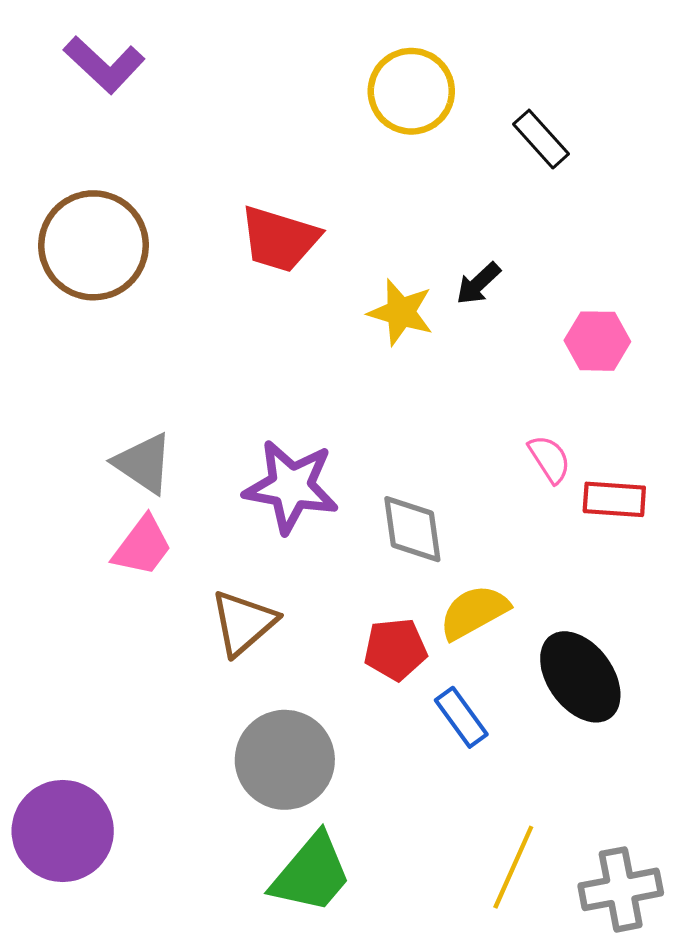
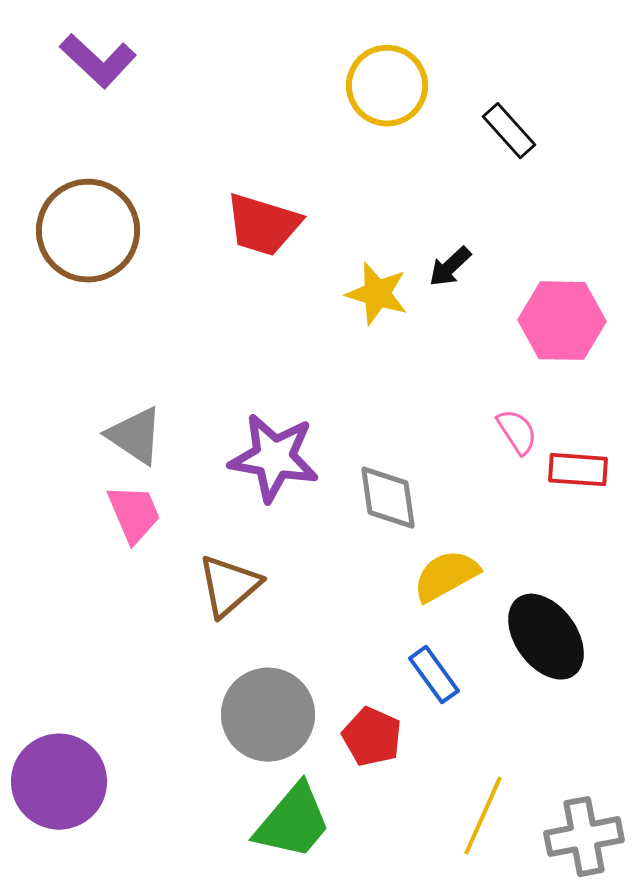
pink hexagon: (597, 341) -> (562, 321), size x1.4
pink trapezoid: (142, 546) -> (134, 514), turned -60
red pentagon: (395, 649) -> (372, 737), moved, turned 30

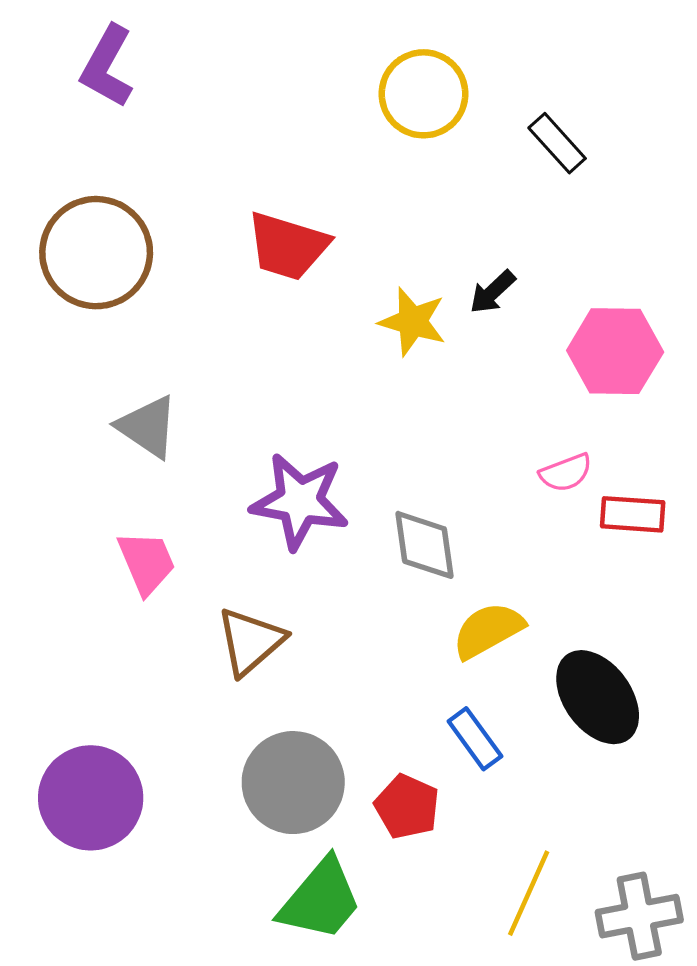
purple L-shape: (98, 61) -> (107, 66), turned 76
pink semicircle: (517, 432) -> (566, 473), turned 102
gray triangle: (135, 436) -> (148, 427), moved
purple circle: (59, 782) -> (91, 798), moved

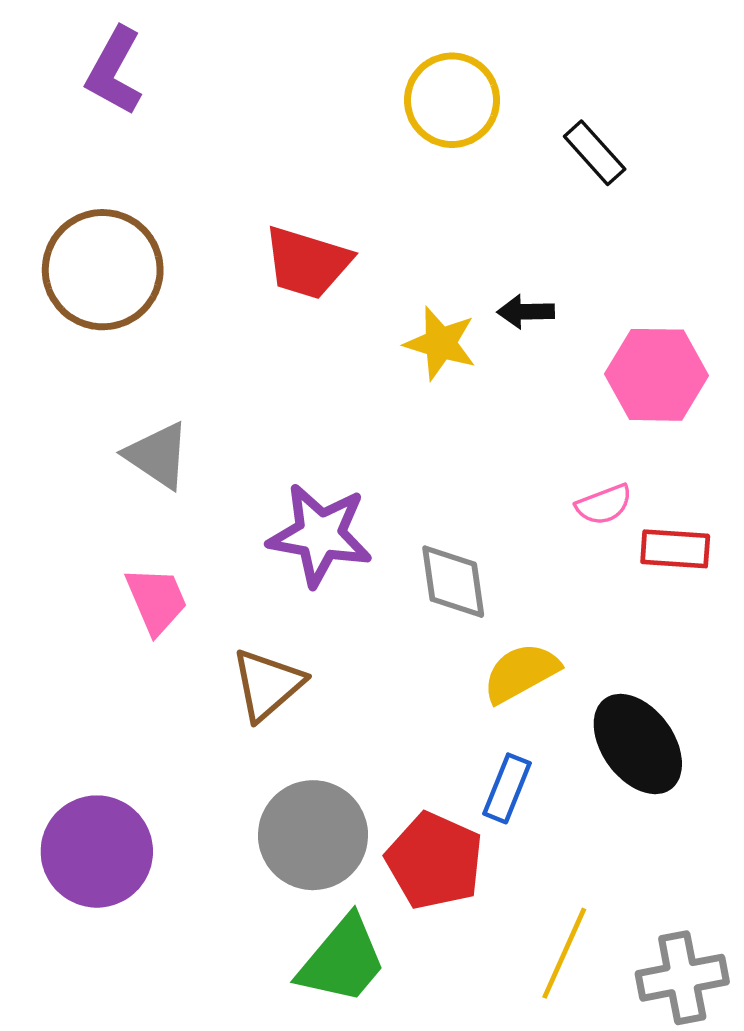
black arrow: (492, 292) -> (526, 312), turned 42
blue rectangle: (475, 739) -> (507, 788), turned 58
red pentagon: (407, 807) -> (435, 861), size x1.4

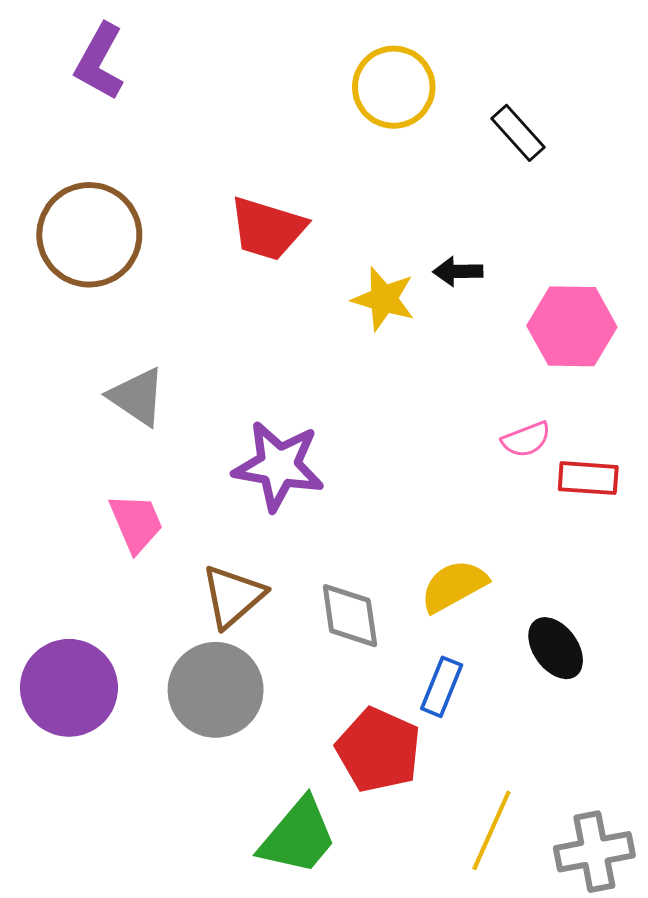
gray diamond: (453, 582) -> (350, 616), moved
black ellipse: (638, 744) -> (556, 648), size x0.7
gray circle: (313, 835) -> (216, 690), moved
purple circle: (97, 852) -> (69, 688), moved

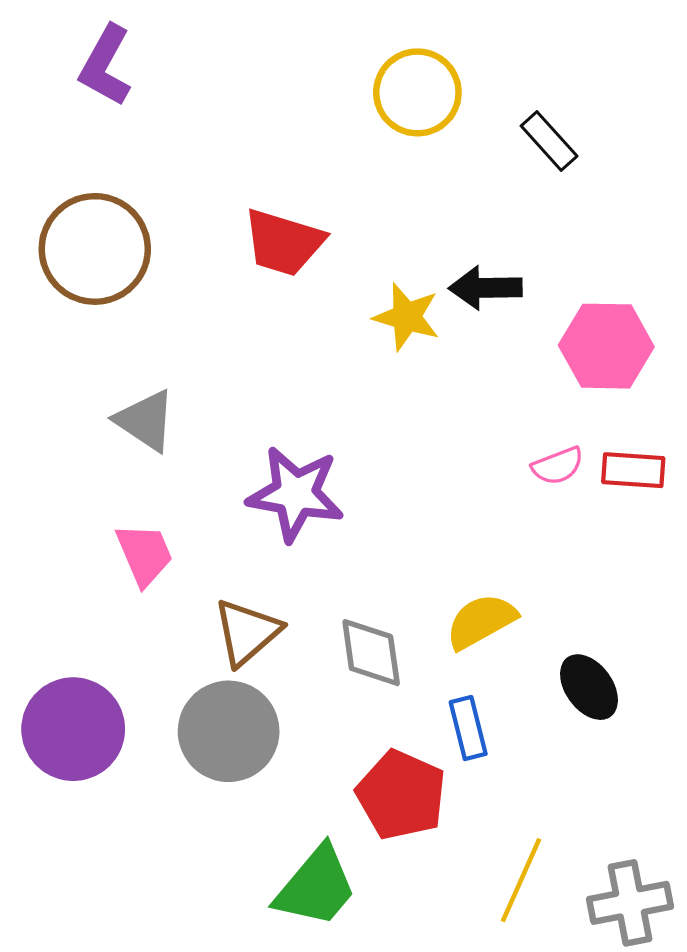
black arrow: (458, 271) -> (485, 288), size x1.4
red rectangle: (588, 478) -> (633, 470), moved
blue rectangle: (442, 687) -> (468, 728), turned -36

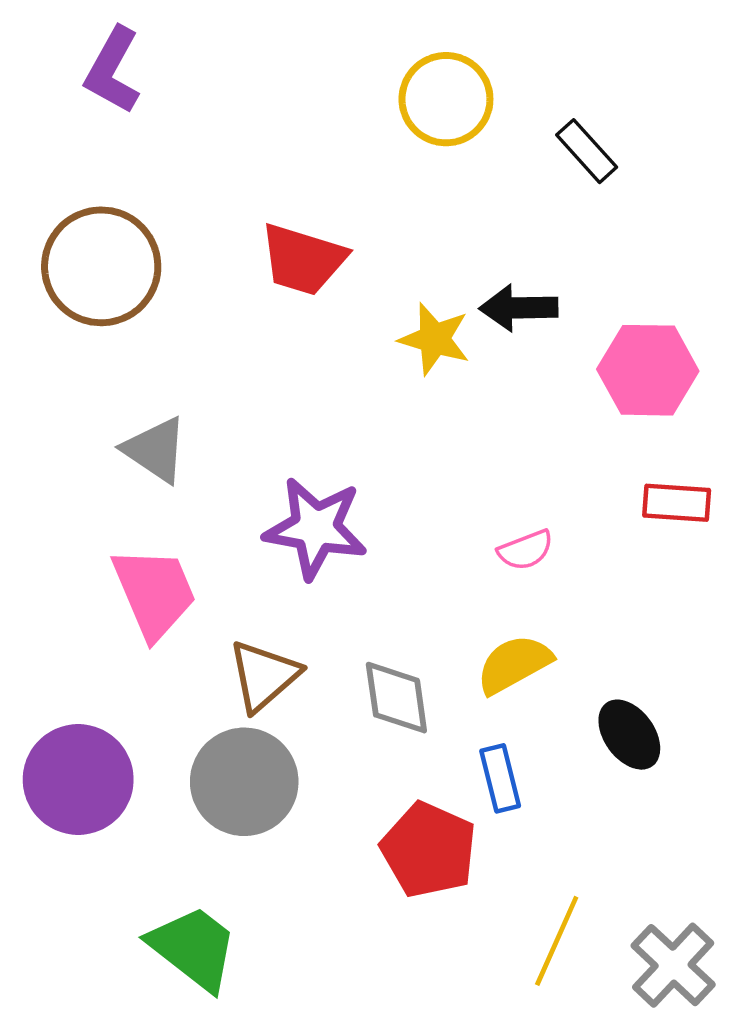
pink semicircle: (558, 466) -> (526, 550), moved
pink trapezoid: (144, 554) -> (154, 593), size x1.4
green trapezoid: (316, 887) -> (193, 948), moved, turned -92
gray cross: (630, 903) -> (673, 965), turned -36

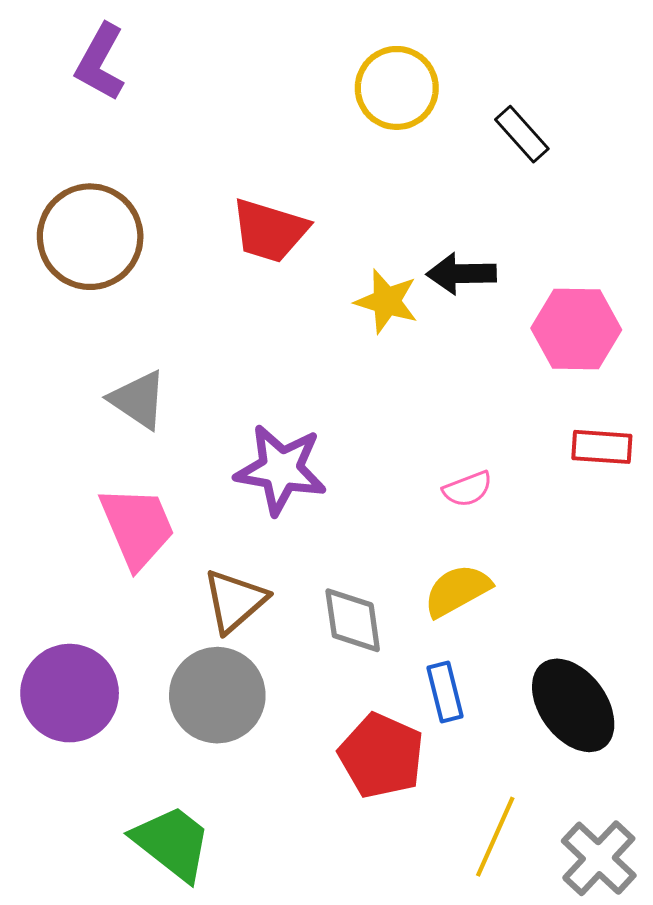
black ellipse: (629, 735) -> (573, 705), moved, size x1.5

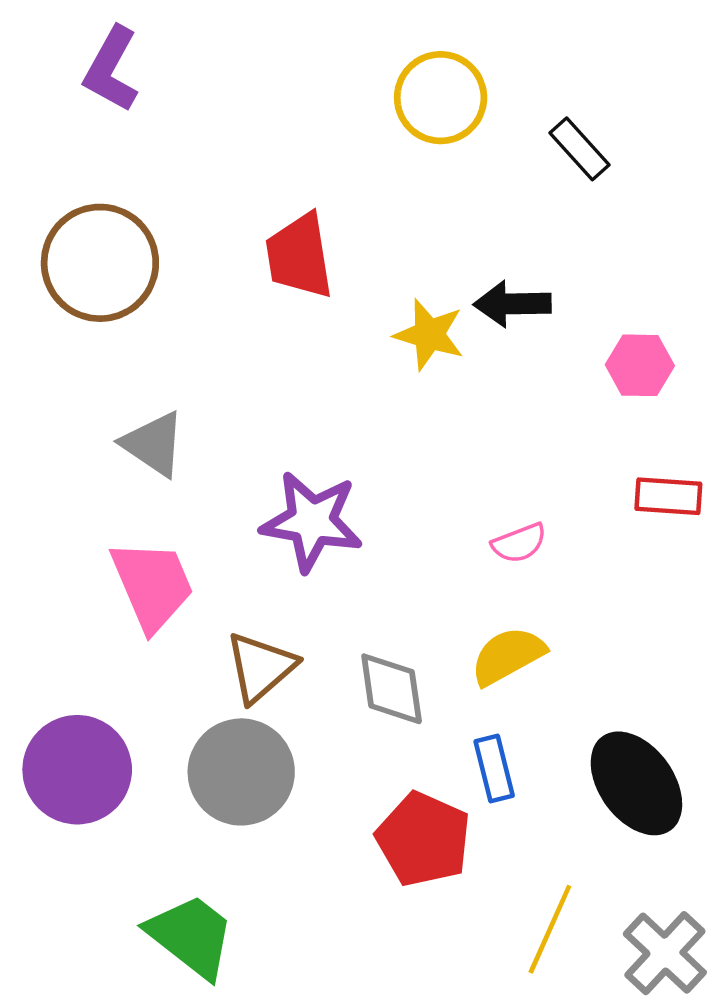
red trapezoid: (270, 231) -> (299, 256), turned 64
pink hexagon: (576, 329) -> (640, 365), size x0.7

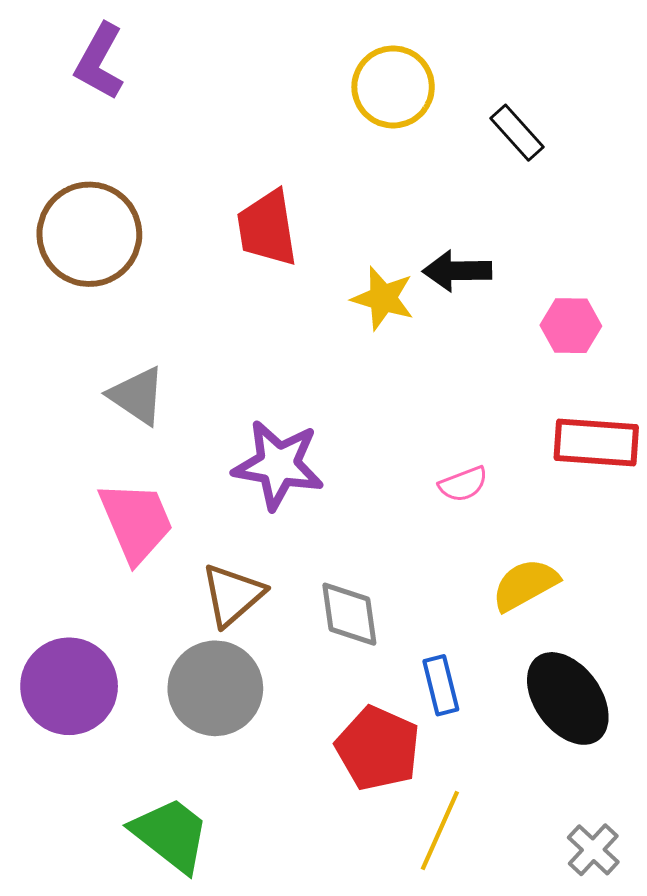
red rectangle: (668, 496) -> (596, 442), size x1.4
yellow semicircle: (508, 656) -> (525, 585), moved
yellow line: (550, 929) -> (440, 831), moved
gray cross: (665, 953) -> (593, 850), size x0.7

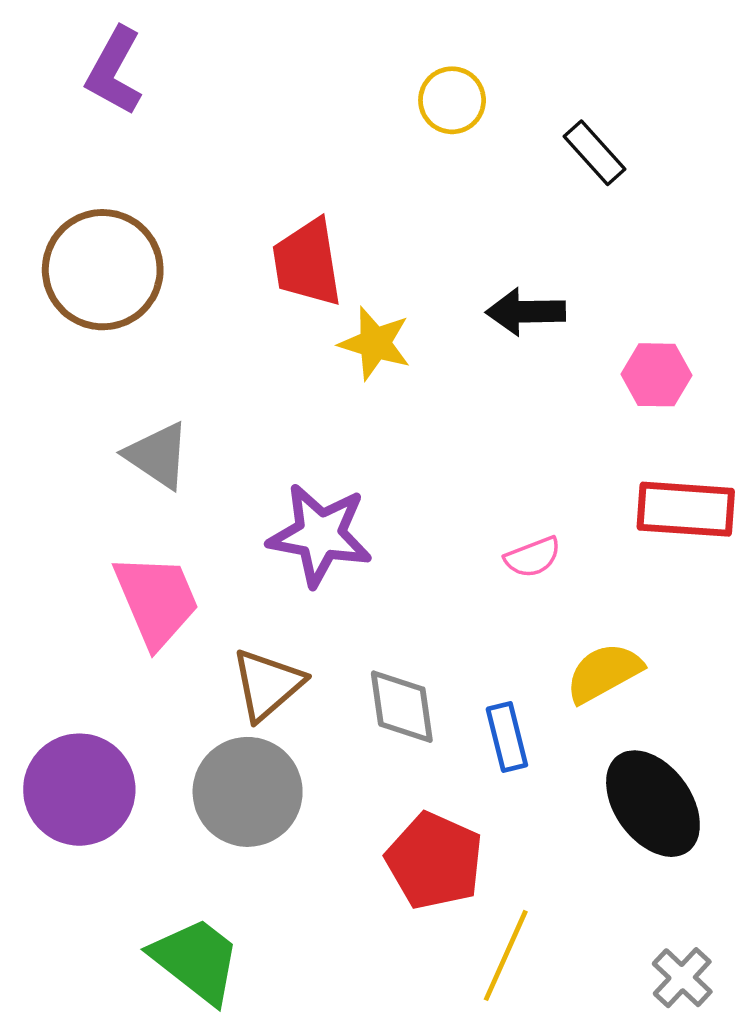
yellow circle: (393, 87) -> (452, 100), size x0.7
yellow star: (383, 298) -> (375, 343), moved
blue rectangle: (441, 685) -> (507, 737), moved

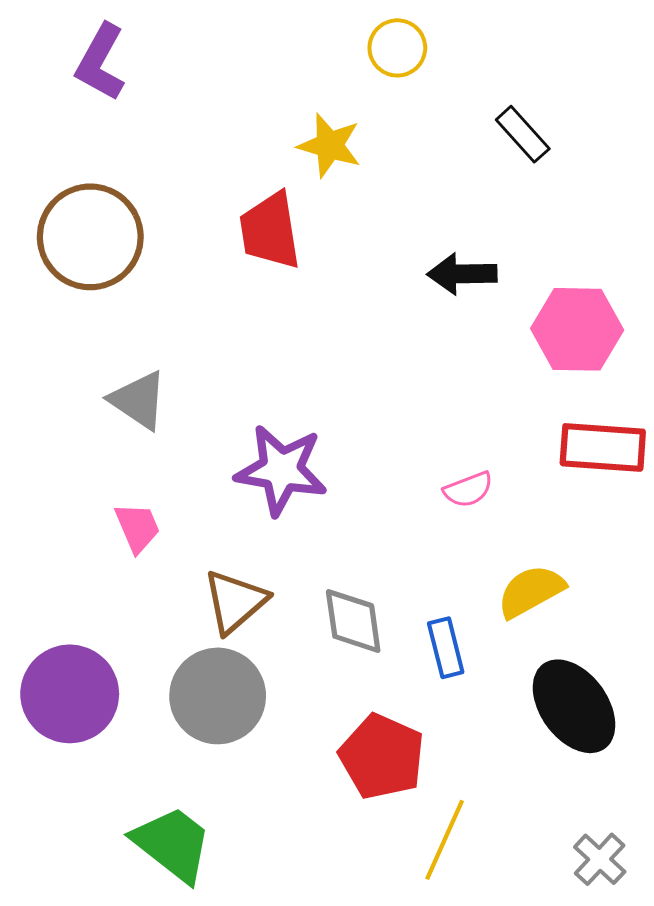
yellow circle: (452, 100) -> (397, 48), moved
yellow star: (375, 343) -> (330, 145), moved
pink hexagon: (656, 375) -> (577, 329), size x1.5
pink trapezoid: (156, 600) -> (138, 528), size x0.6

